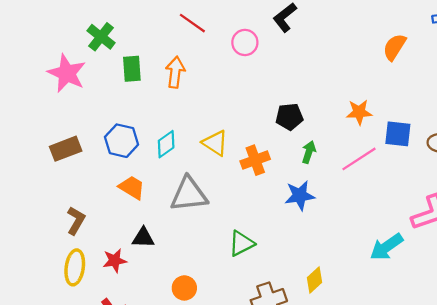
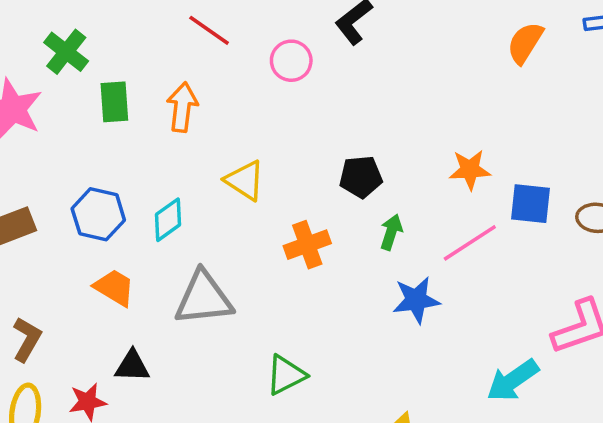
orange semicircle: (394, 47) -> (525, 43), moved
yellow triangle: (215, 143) -> (245, 180), moved
blue star: (300, 195) -> (416, 300), moved

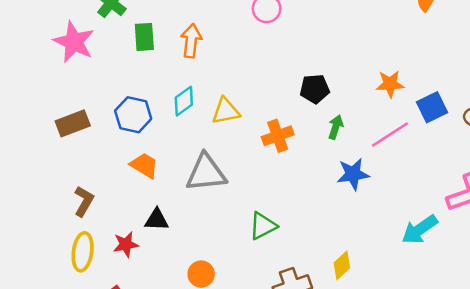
yellow triangle: (245, 180) -> (226, 111), moved, turned -44
blue square: (530, 204) -> (432, 107), turned -32
cyan diamond: (168, 220) -> (184, 101), moved

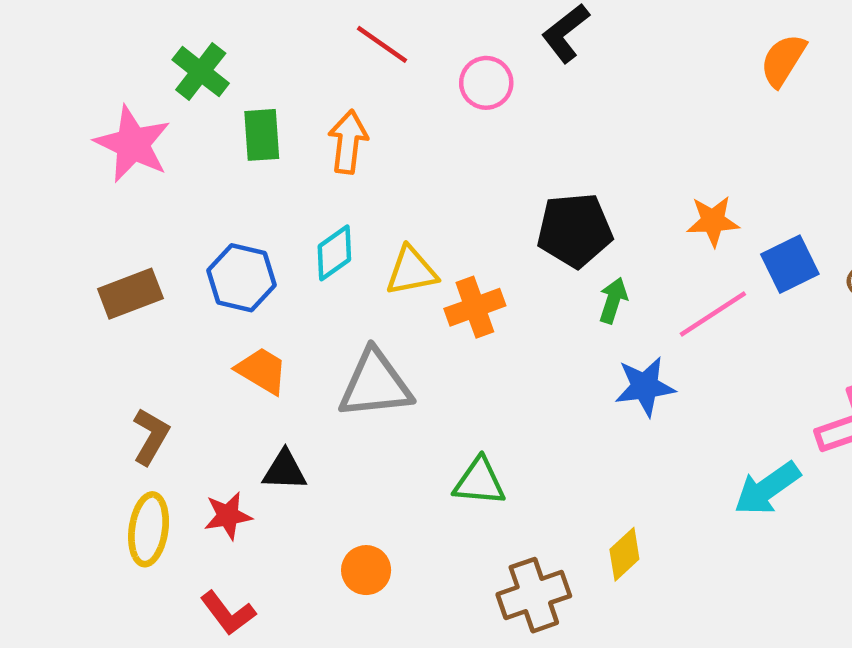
black pentagon: (315, 89) -> (575, 230), size x1.4
orange cross: (278, 136) -> (475, 307), moved
green triangle: (263, 226) -> (479, 482), turned 32

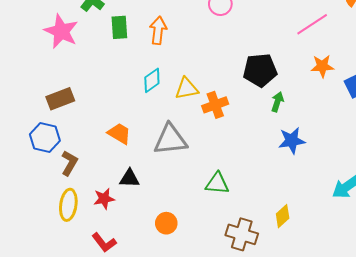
blue hexagon: (241, 278) -> (45, 138), moved
pink line: (713, 314) -> (312, 24), moved
brown cross: (534, 595) -> (242, 234), turned 36

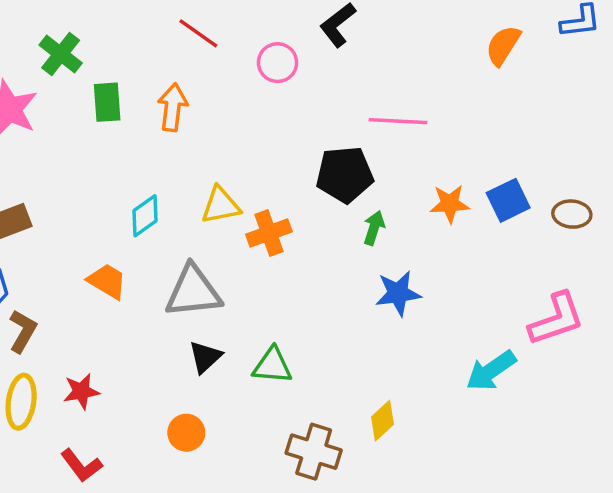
pink line: (312, 24) -> (398, 121), moved, turned 36
orange star: (322, 66) -> (450, 204), moved
cyan diamond: (152, 80) -> (145, 216), moved
black triangle: (130, 178) -> (205, 357), moved, turned -45

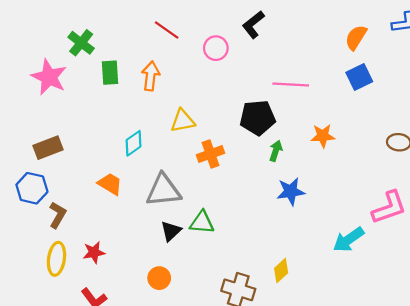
blue square: (508, 200) -> (359, 77), moved
yellow triangle: (221, 205) -> (183, 121), moved
green triangle: (272, 366) -> (202, 222), moved

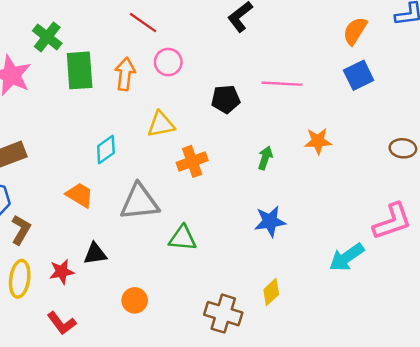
pink circle: (216, 48) -> (168, 62), moved
green rectangle: (110, 73) -> (80, 70), size x1.4
black pentagon: (258, 118) -> (226, 99), moved, size x0.7
blue star: (291, 191) -> (270, 221), moved
black triangle: (171, 231) -> (95, 254), moved, turned 35

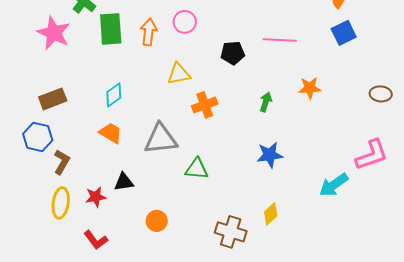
cyan diamond: (106, 150) -> (114, 95), moved

